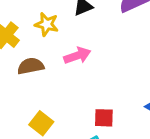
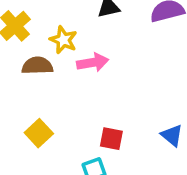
yellow star: (47, 24) -> (63, 40), moved

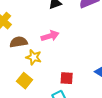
yellow star: (63, 40) -> (34, 57), moved

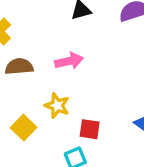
yellow star: (34, 57) -> (57, 106), moved

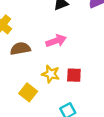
red square: (90, 129) -> (74, 75), moved

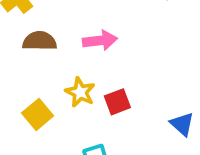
red square: (74, 75) -> (117, 102), turned -35

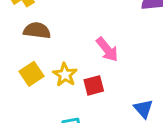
pink arrow: (100, 40) -> (107, 49), moved, turned 52
yellow square: (38, 114) -> (31, 74), moved

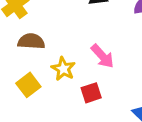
yellow star: (65, 75) -> (63, 69), moved

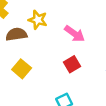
yellow star: (63, 69) -> (38, 20), moved

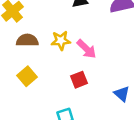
yellow star: (38, 20) -> (61, 40), moved, turned -30

